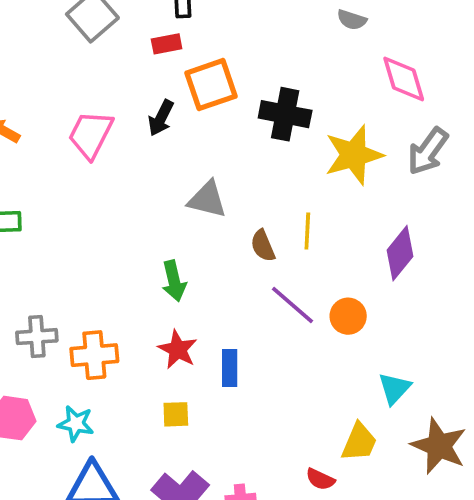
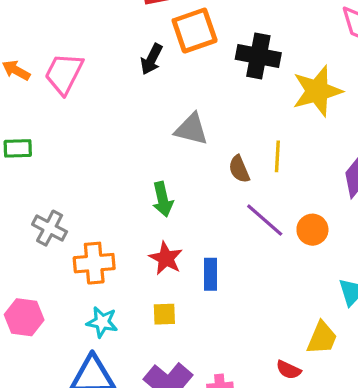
pink trapezoid: (91, 135) -> (64, 74), moved
gray cross: (37, 337) -> (50, 228), moved, turned 32
cyan star: (76, 424) -> (102, 322), moved

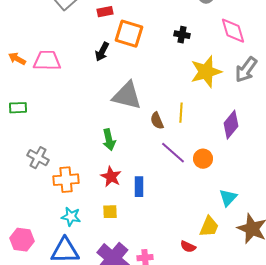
orange square: (195, 31) -> (129, 34), turned 36
black cross: (258, 56) -> (182, 35), moved, size x0.6
pink trapezoid: (64, 74) -> (47, 61), turned 64
gray triangle: (191, 129) -> (127, 96), size x1.4
pink hexagon: (24, 317) -> (22, 240), moved

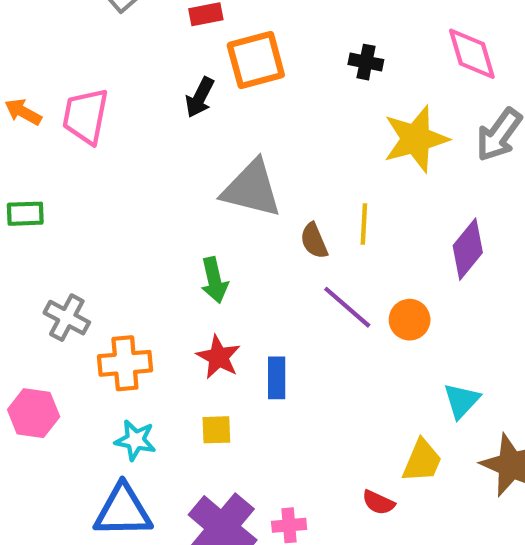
orange square: (129, 34) -> (256, 60), turned -32
pink trapezoid: (47, 61) -> (85, 116), turned -80
pink hexagon: (22, 240) -> (34, 413), moved

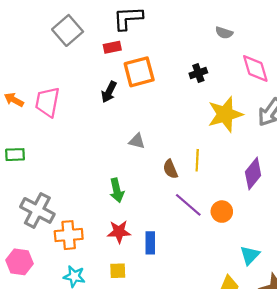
black cross: (366, 62) -> (198, 73), turned -30
gray triangle: (252, 189) -> (137, 141), size x0.5
gray cross: (67, 318) -> (37, 210), size x1.4
red star: (218, 357) -> (119, 232), turned -30

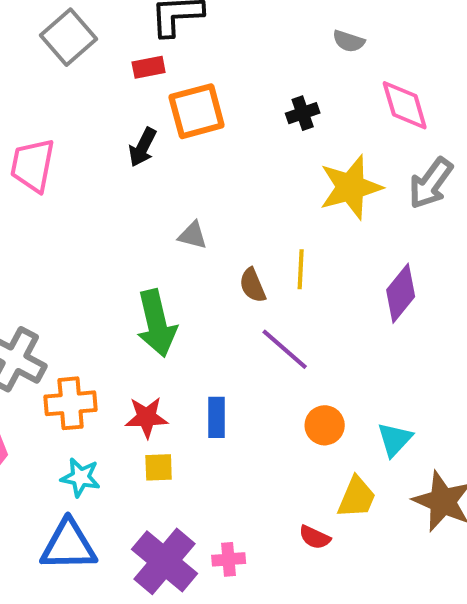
green arrow: (117, 190) -> (157, 323), size x1.5
orange circle: (222, 212) -> (325, 425), moved
red star: (119, 232) -> (147, 417), moved

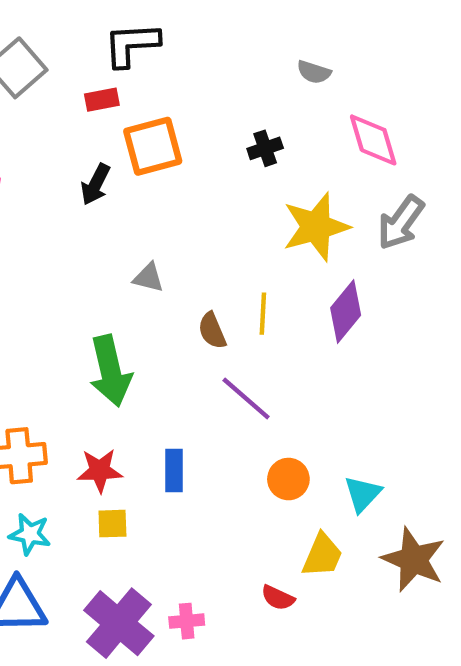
purple diamond: (401, 293) -> (346, 312), moved

